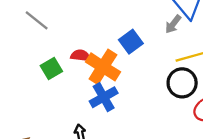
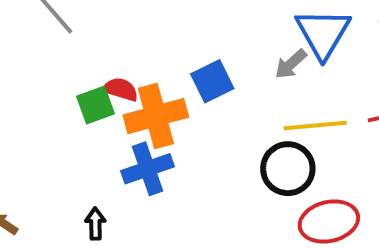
orange cross: (103, 67) -> (156, 116), turned 32
green square: (51, 68) -> (95, 105), moved

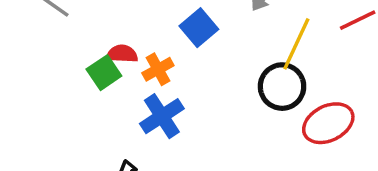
orange cross: (156, 116) -> (158, 69), size x0.6
yellow line: (315, 125) -> (296, 44), turned -46

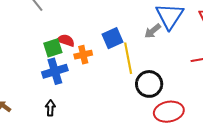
yellow line: (296, 44) -> (128, 58), moved, turned -52
blue cross: (162, 116) -> (55, 71), moved

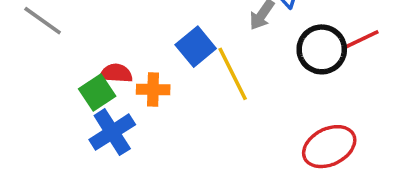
orange cross: (83, 55) -> (153, 89), turned 30
black circle: (149, 84) -> (322, 49), moved

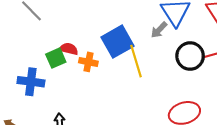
blue square: (196, 47) -> (117, 42), size x1.4
blue cross: (112, 132) -> (31, 82), moved, turned 30

